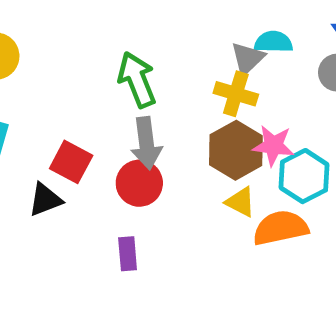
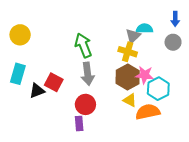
red circle: (139, 183) -> (85, 104), moved
black triangle: (45, 200) -> (37, 91), moved

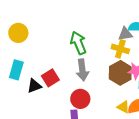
gray triangle: (133, 36) -> (125, 34), turned 35
red square: (54, 82) -> (50, 78), turned 30
yellow triangle: (130, 100) -> (123, 107), moved

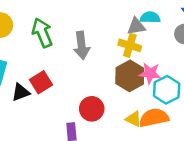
green arrow: (78, 43) -> (42, 33), moved
gray arrow: (82, 70) -> (82, 45), moved
red circle: (80, 99) -> (92, 109), moved

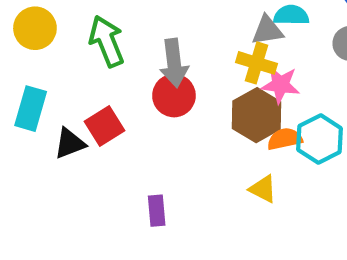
pink star: (150, 73) -> (280, 85), moved
red circle: (92, 109) -> (174, 96), moved
orange semicircle: (154, 118) -> (285, 139), moved, size x0.7

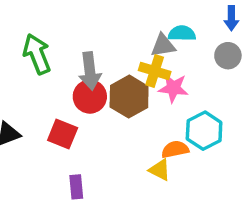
brown hexagon: (257, 115) -> (129, 97), moved
red square: (104, 126) -> (63, 134), moved, turned -36
orange semicircle: (285, 139) -> (175, 149), moved

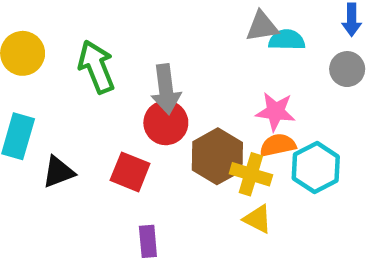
gray triangle: (163, 45) -> (262, 27), moved
yellow cross: (155, 71) -> (251, 174), moved
brown hexagon: (129, 97) -> (217, 156), moved
orange semicircle: (175, 149) -> (278, 145), moved

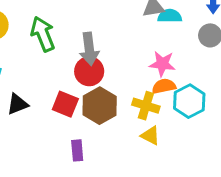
brown hexagon: (217, 156) -> (100, 106), moved

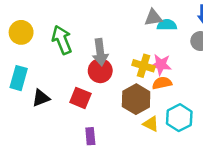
cyan hexagon: (189, 101) -> (179, 118), moved
brown hexagon: (100, 106) -> (136, 99), moved
yellow cross: (146, 106) -> (143, 66), moved

